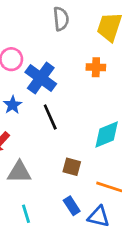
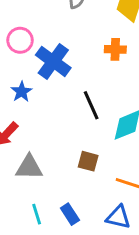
black line: (50, 117) -> (91, 105), moved
blue rectangle: (72, 206) -> (70, 214), moved

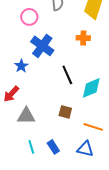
pink circle: (20, 40) -> (29, 17), moved

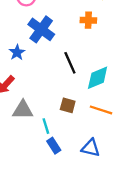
orange line: (93, 127) -> (101, 110), moved
cyan line: (31, 147) -> (46, 126), moved

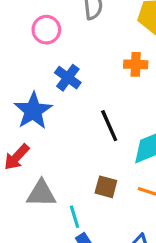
blue cross: (41, 29) -> (68, 78), size x0.7
blue star: (17, 52) -> (33, 111), size x1.6

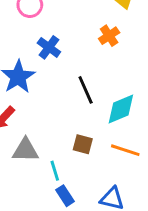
orange cross: (136, 64) -> (109, 36), turned -36

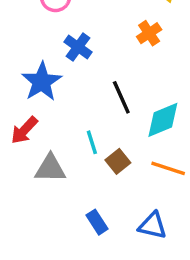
brown square: (83, 144) -> (118, 161), turned 36
cyan line: (55, 171) -> (92, 142), moved

